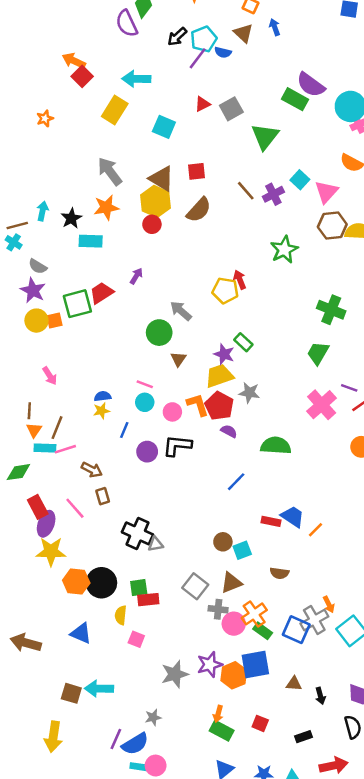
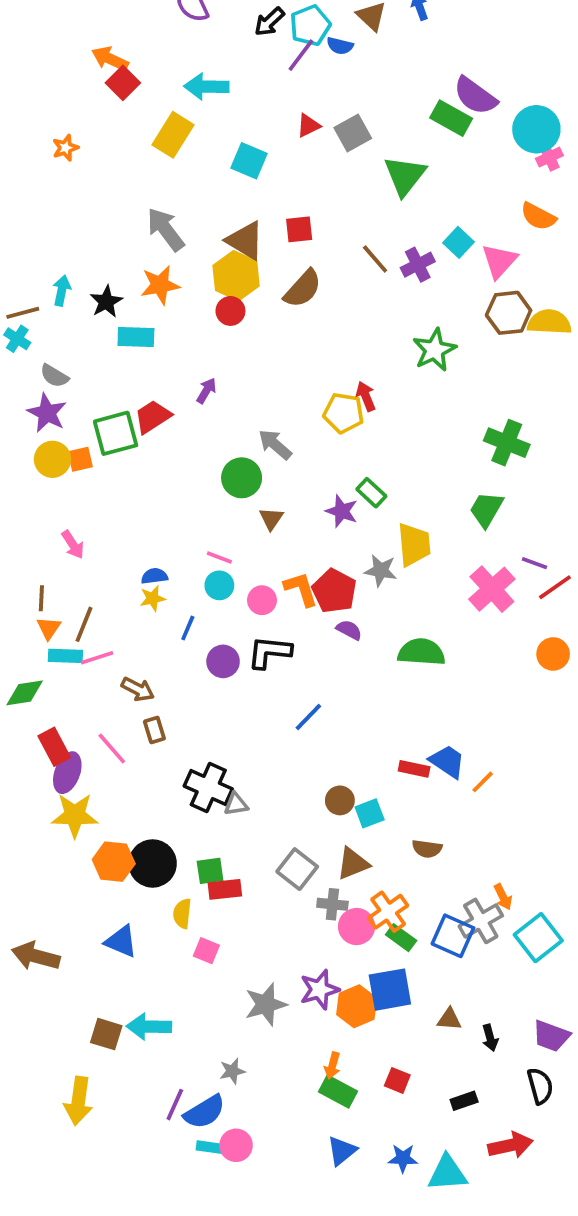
yellow trapezoid: (219, 376) -> (414, 545), moved, turned 104
blue line: (236, 482) -> (308, 717), moved

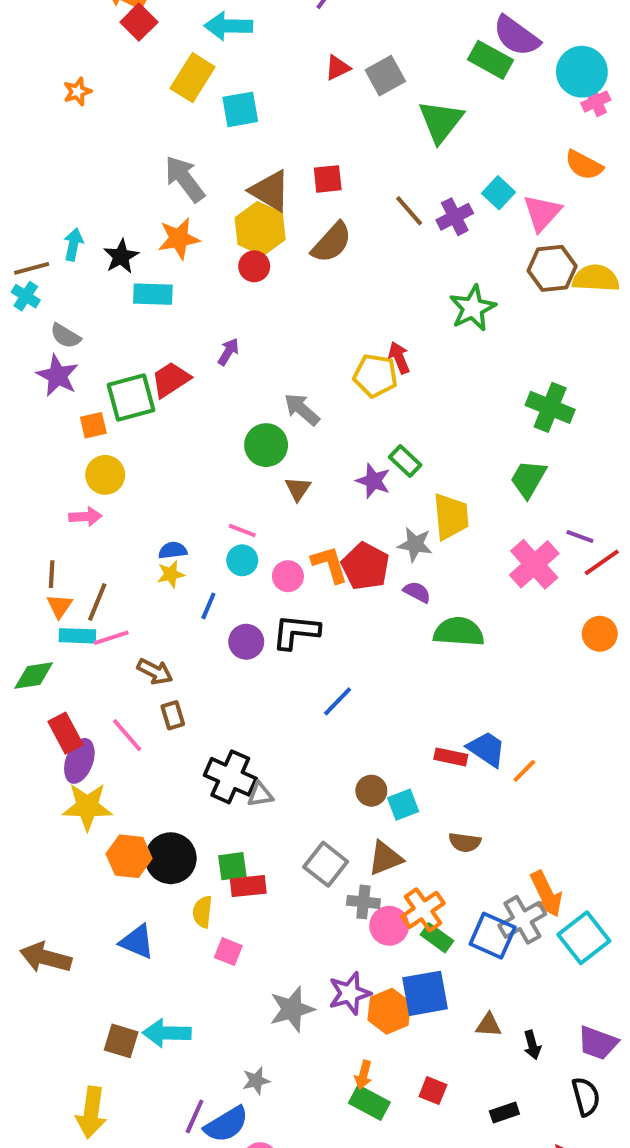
cyan square: (249, 161) -> (240, 109), moved, turned -33
yellow circle: (52, 459) -> (105, 475), moved
pink arrow: (73, 545) -> (85, 517), turned -60
purple semicircle: (349, 630) -> (417, 592), moved
orange arrow: (503, 897) -> (546, 894), size x1.6

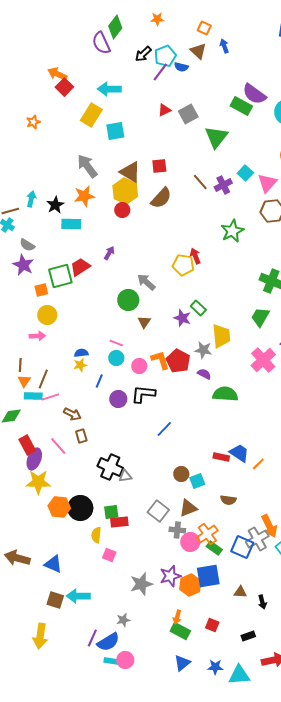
blue triangle: (137, 942) -> (53, 564), moved

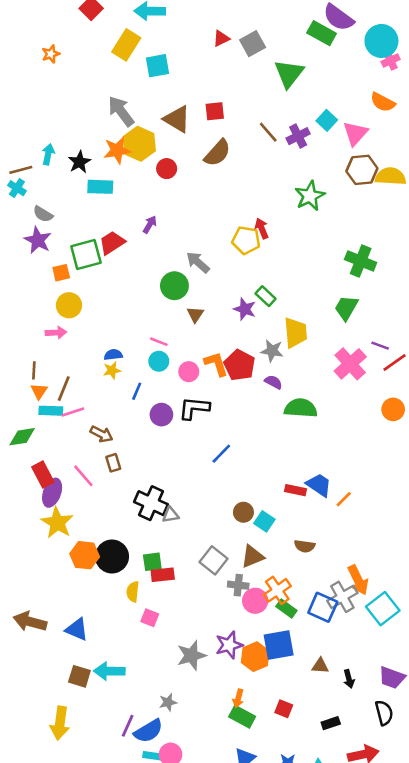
yellow hexagon: (125, 191) -> (139, 144), moved
cyan square: (197, 481) -> (264, 521), turned -35
yellow star: (38, 482) -> (57, 523), turned 30

